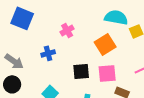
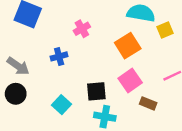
black square: (81, 71) -> (96, 91), moved
pink square: (107, 73) -> (130, 81), turned -30

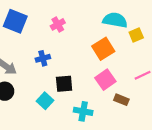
pink cross: (82, 29) -> (58, 24), moved
black square: (96, 91) -> (64, 84), moved

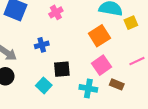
cyan cross: (83, 111) -> (88, 88), moved

